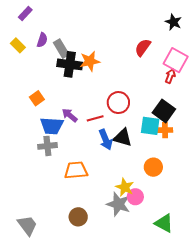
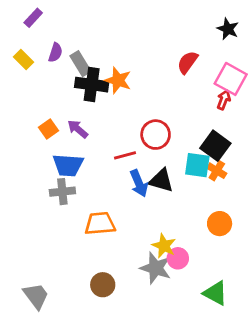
orange star: (90, 61) -> (118, 80), turned 30
purple arrow: (70, 115) -> (78, 129), moved
orange cross: (165, 130) -> (217, 171), turned 32
orange circle: (153, 167) -> (220, 224), moved

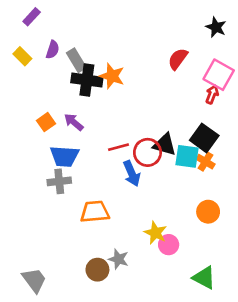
red circle: (156, 135) -> (147, 152), moved
black triangle: (161, 180) -> (165, 145), moved
gray star: (156, 268) -> (119, 259), moved, size x0.7

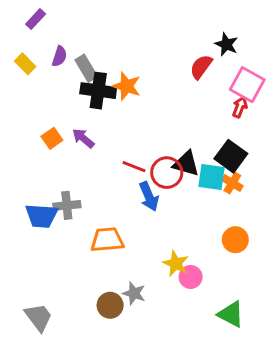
black star: (216, 27) -> (226, 44), moved
red line: (119, 147) -> (134, 167), turned 36
blue trapezoid: (65, 156) -> (42, 216), moved

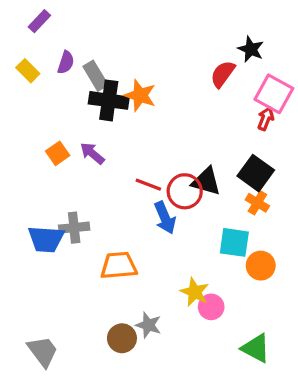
cyan square: (211, 177) -> (234, 242), moved

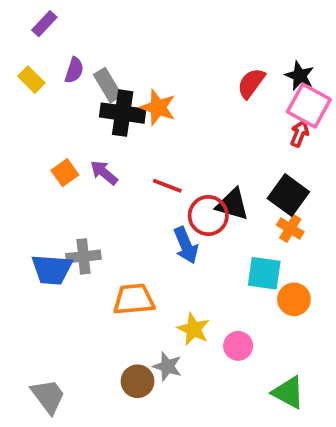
black star: (251, 49) -> (300, 76), moved
red line: (148, 185) -> (167, 186), moved
yellow star: (195, 292) -> (193, 329), moved

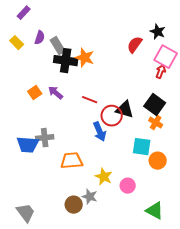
black star: (300, 76) -> (158, 32), moved

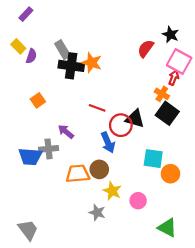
purple semicircle: (40, 38) -> (31, 56), moved
purple arrow: (56, 93) -> (66, 132), moved
orange cross: (156, 123) -> (162, 94), moved
brown circle: (74, 205) -> (99, 169), moved

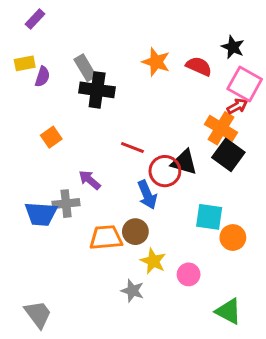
yellow rectangle: (18, 46) -> (25, 63), turned -56
red semicircle: (146, 49) -> (199, 66), turned 78
orange star: (92, 63) -> (156, 62), moved
red arrow: (174, 78) -> (237, 106), turned 40
orange cross: (162, 94) -> (221, 128), size x1.5

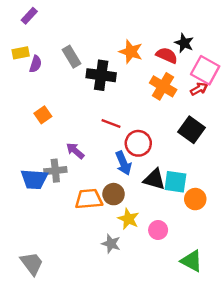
black star: (233, 47) -> (184, 43), moved
black cross: (97, 90) -> (101, 75), moved
orange cross: (221, 128) -> (163, 86), moved
black triangle: (184, 162) -> (154, 179), moved

